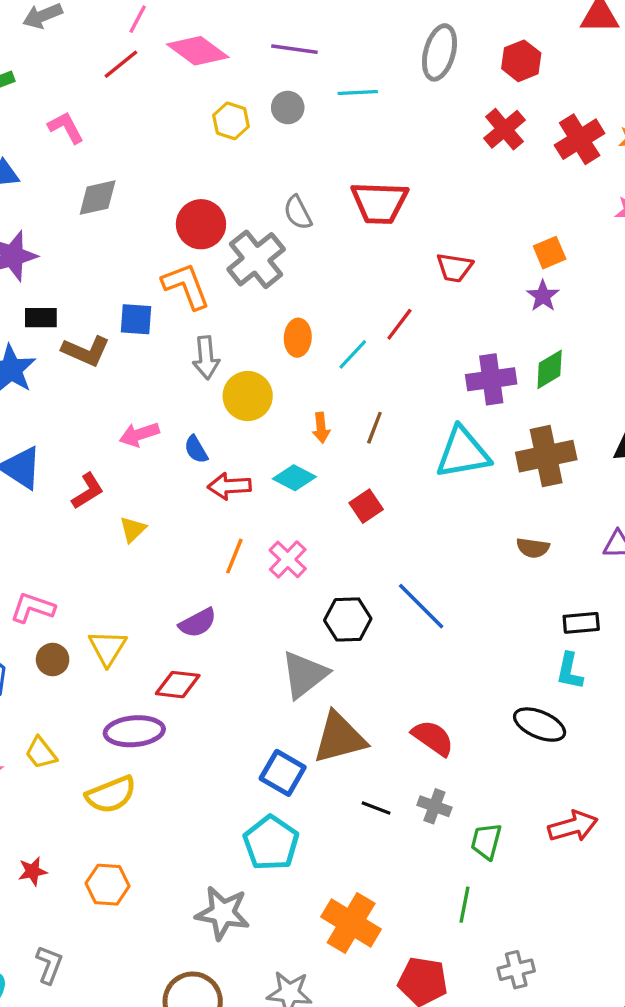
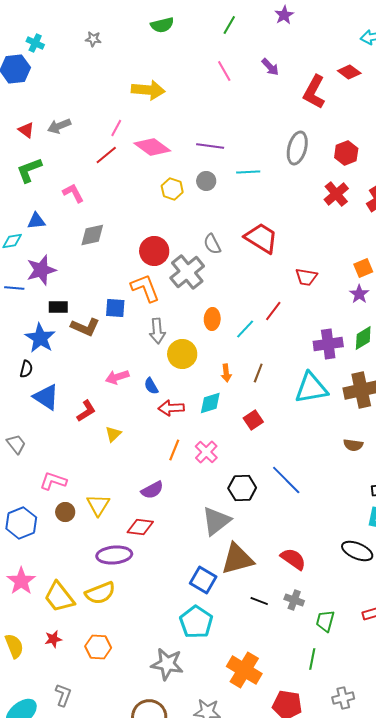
red trapezoid: (379, 203) -> (261, 238), turned -150
cyan diamond: (294, 478) -> (210, 403), turned -45
yellow trapezoid: (41, 753) -> (59, 597), moved, size x1.6

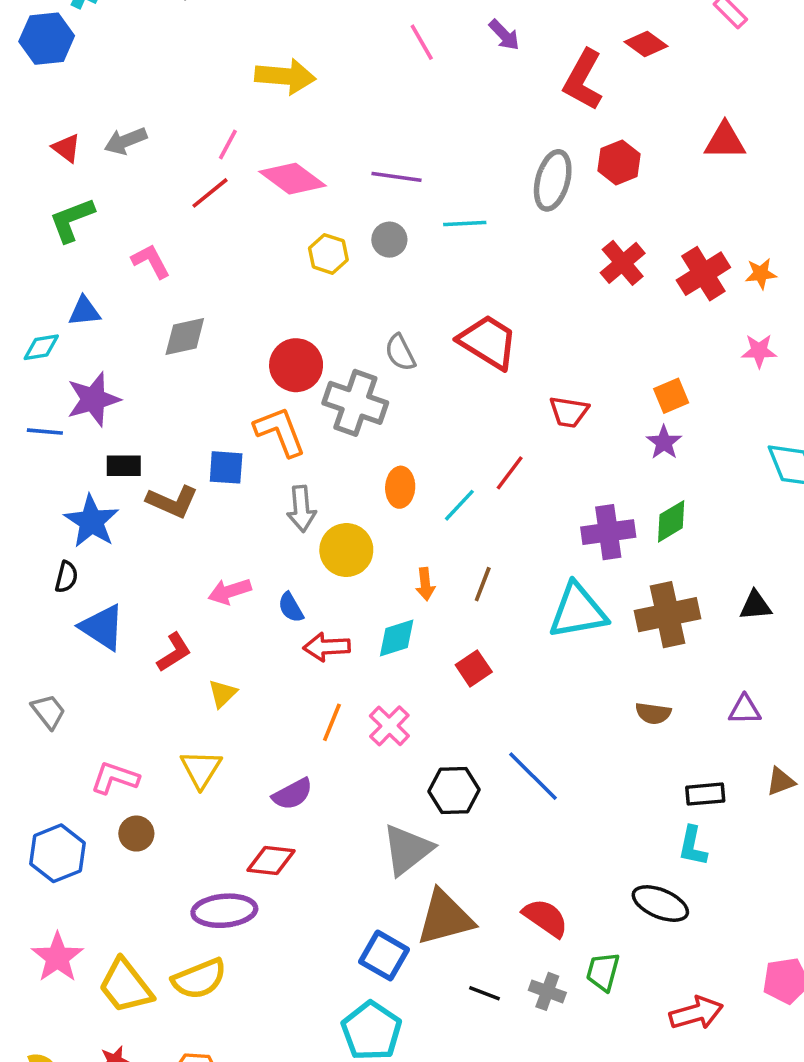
red hexagon: (346, 153) -> (619, 162), moved
gray cross: (187, 272) -> (355, 403), turned -32
yellow triangle: (98, 505) -> (201, 769), moved
green trapezoid: (325, 621) -> (603, 972), moved

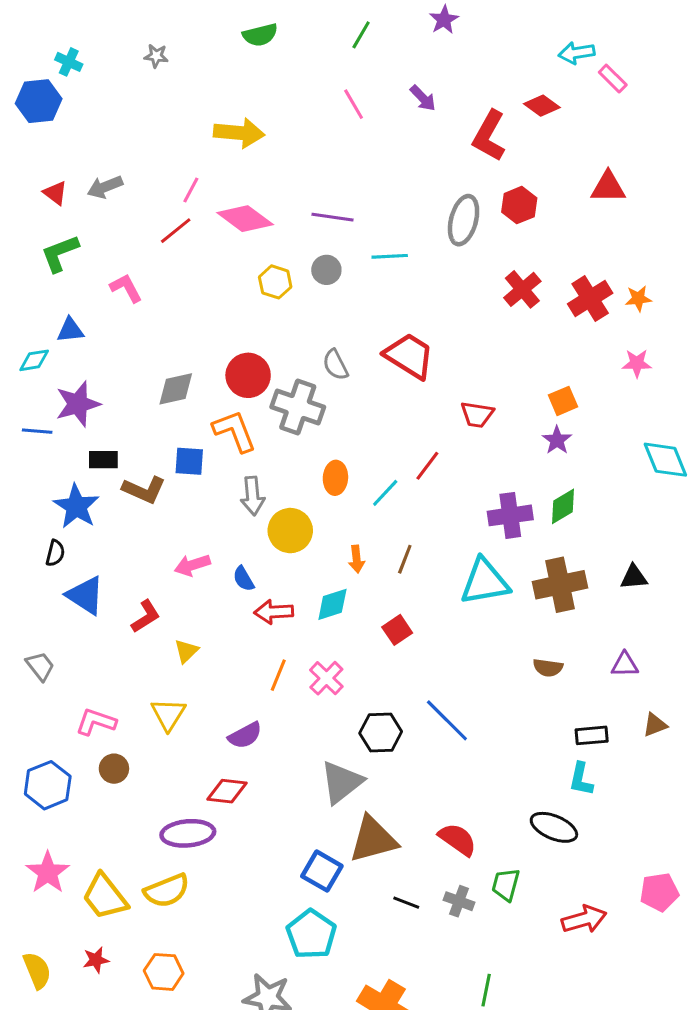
gray diamond: (185, 336) -> (176, 389), moved

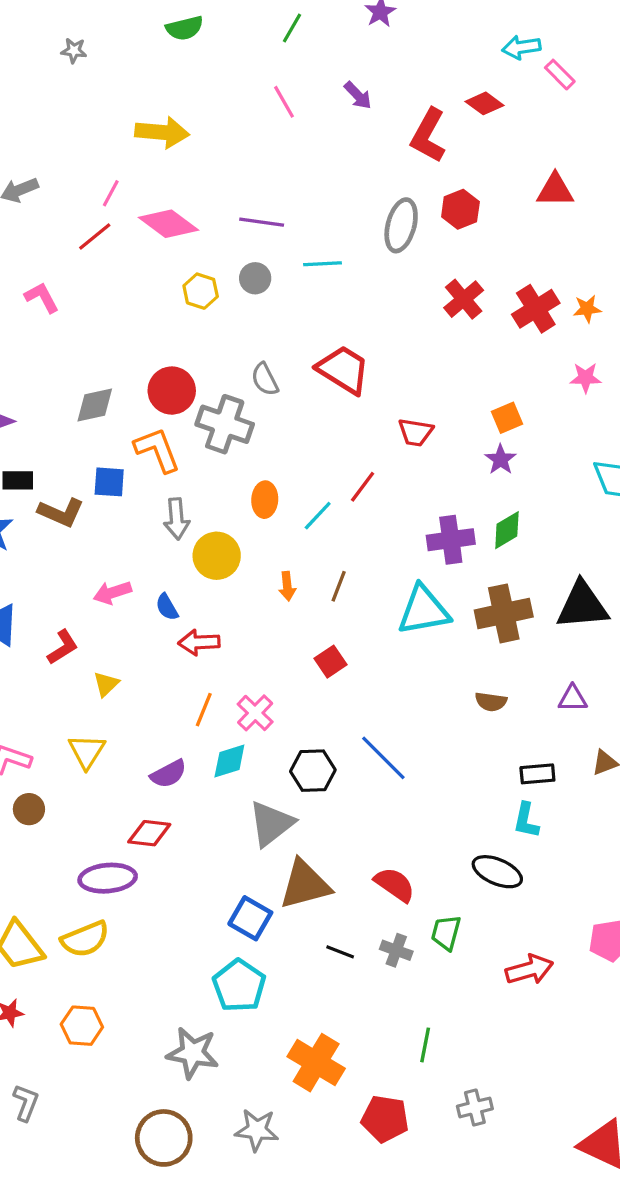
black triangle: (634, 577) -> (582, 605), size x1.8
cyan diamond: (332, 604) -> (229, 761), moved

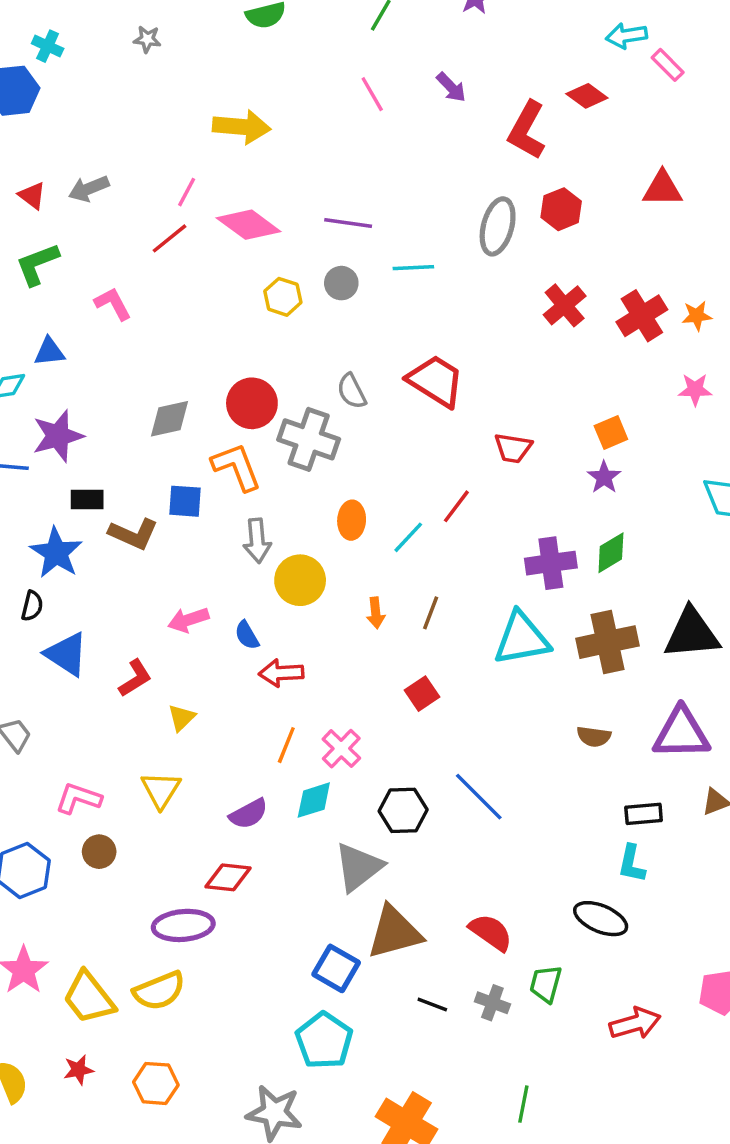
purple triangle: (573, 698) -> (681, 733), size x1.8

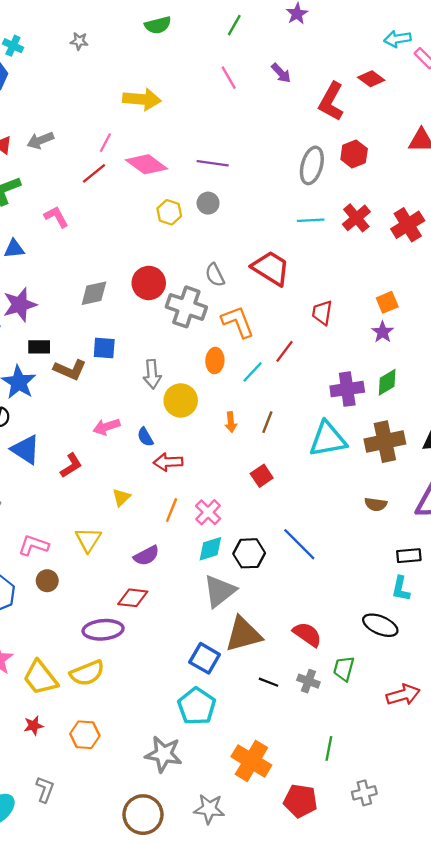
cyan line: (413, 268) -> (311, 220), moved
red trapezoid: (513, 448) -> (322, 313), turned 90
orange L-shape: (237, 467) -> (238, 322), moved
yellow triangle: (182, 718) -> (121, 497), moved
cyan diamond: (314, 800) -> (210, 549), moved

